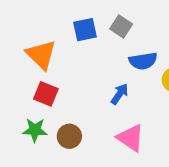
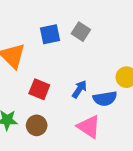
blue semicircle: (143, 61) -> (105, 99), moved
red square: (46, 94) -> (39, 89), moved

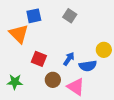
blue square: (50, 34) -> (34, 16), moved
brown circle: (37, 125) -> (53, 80), moved

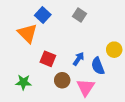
blue square: (34, 16) -> (43, 15), turned -35
blue semicircle: (88, 66) -> (98, 66), turned 78
pink triangle: (76, 87) -> (86, 87), turned 30

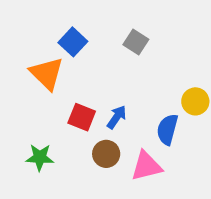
blue arrow: (78, 59) -> (117, 117), moved
blue semicircle: (98, 66) -> (167, 129), turned 36
pink triangle: (86, 87) -> (146, 166), turned 42

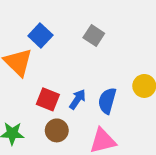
blue semicircle: (167, 129) -> (107, 101), moved
brown circle: (106, 154) -> (57, 130), moved

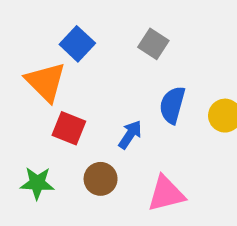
red square: (48, 99) -> (69, 128), moved
blue semicircle: (107, 101) -> (172, 105), moved

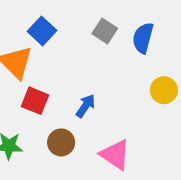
blue semicircle: (172, 105) -> (143, 38), moved
pink triangle: (166, 194) -> (115, 155), turned 48

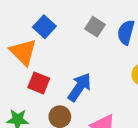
blue arrow: (86, 106) -> (80, 87), size x1.5

